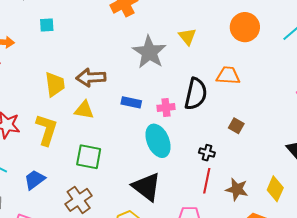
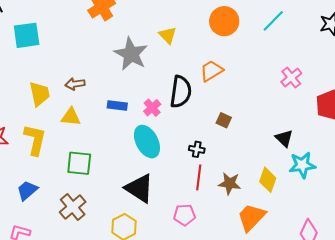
cyan square: (47, 25) -> (27, 35), size x1.8
orange trapezoid: (228, 76) -> (211, 71), turned -30
brown arrow: (91, 78) -> (75, 84), size x0.7
pink cross: (166, 107) -> (152, 108), turned -30

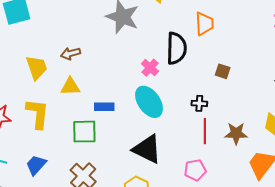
orange trapezoid: (211, 71) -> (204, 24), turned 125
blue rectangle: (117, 105) -> (104, 107), moved

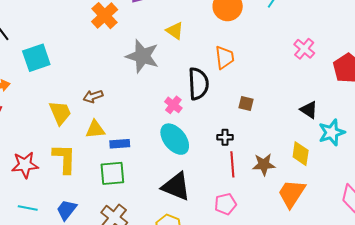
blue rectangle: (104, 107) -> (120, 144), moved

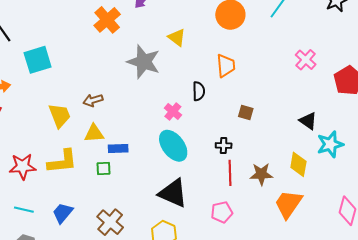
black semicircle: (198, 84) -> (199, 91), size x0.6
yellow L-shape: (64, 159) -> (62, 162), turned 80
green square: (112, 173) -> (103, 169), moved, size x0.6

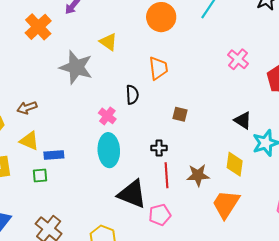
yellow triangle: (94, 133) -> (29, 141), turned 30
cyan ellipse: (173, 146) -> (109, 150), turned 36
black triangle: (173, 193) -> (132, 194), moved

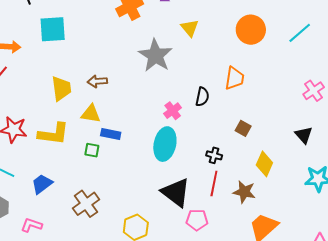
yellow triangle: (108, 42) -> (190, 28), moved
black triangle: (243, 120) -> (304, 135), moved
yellow triangle: (29, 141) -> (91, 114), turned -30
yellow diamond: (235, 164) -> (264, 164), moved

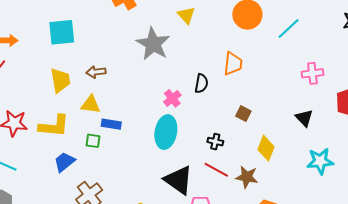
cyan square: (53, 29) -> (62, 32), moved
cyan line: (300, 33) -> (289, 29), moved
pink cross: (314, 91) -> (312, 73), turned 30
blue trapezoid: (42, 184) -> (64, 162), moved
red line: (214, 184) -> (216, 170), turned -70

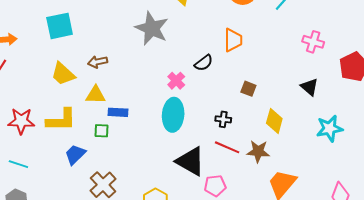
pink cross: (312, 73) -> (313, 42), turned 30
yellow trapezoid: (60, 80) -> (63, 74), turned 148
black semicircle: (201, 83) -> (204, 63), turned 48

